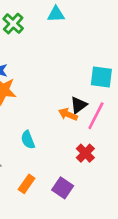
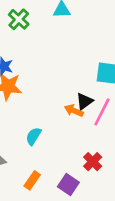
cyan semicircle: (28, 140) -> (33, 136), turned 54
red cross: (85, 153) -> (93, 162), moved

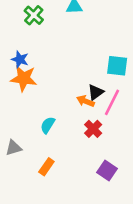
red cross: (93, 162) -> (93, 129), moved
purple square: (68, 184) -> (107, 170), moved

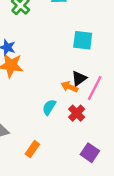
cyan square: (117, 66) -> (83, 40), moved
cyan semicircle: (48, 125) -> (49, 107), moved

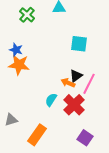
red cross: (77, 113) -> (74, 105), size x1.5
orange rectangle: (32, 149) -> (37, 135), size x1.5

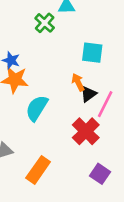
green cross: (27, 15) -> (45, 23), moved
orange arrow: (68, 83) -> (78, 82), moved, turned 40
cyan semicircle: (51, 100) -> (37, 108), moved, size x1.5

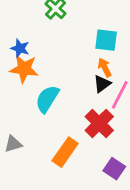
orange arrow: (78, 82) -> (105, 67), moved
orange rectangle: (38, 170) -> (65, 152), moved

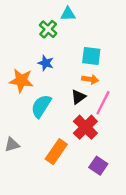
blue star: (20, 48) -> (46, 63), moved
orange arrow: (105, 67) -> (90, 79), turned 126
black triangle: (102, 84) -> (78, 97), moved

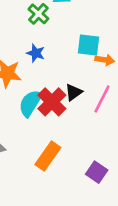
orange arrow: (90, 79) -> (105, 60), moved
red cross: (85, 127) -> (52, 102), moved

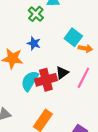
cyan square: (88, 45) -> (73, 37), turned 30
red cross: (52, 102) -> (46, 80), turned 30

